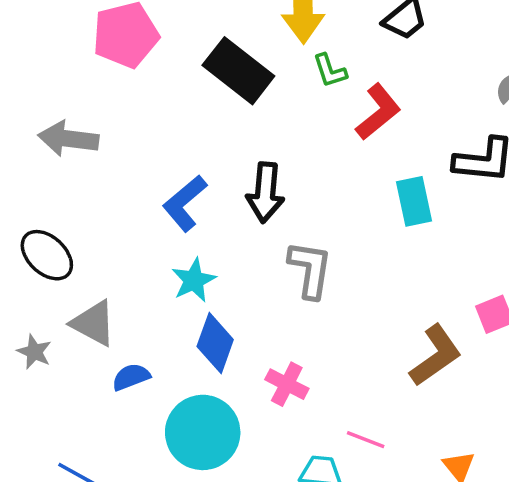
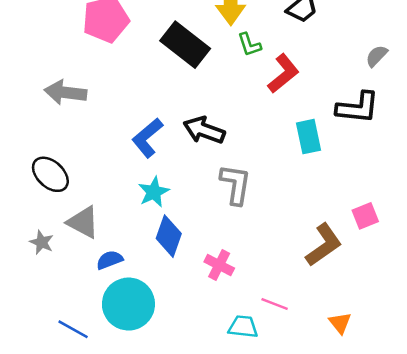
black arrow: (265, 192) -> (204, 130), turned 105
cyan circle: (203, 432) -> (128, 304), moved

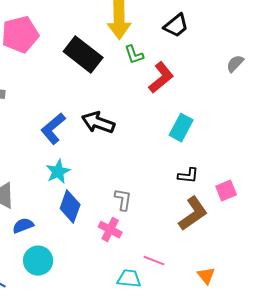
black L-shape: (358, 108) -> (188, 176), moved, size x0.6
cyan rectangle: (309, 137) -> (181, 128), turned 40
gray L-shape: (236, 184) -> (123, 200), moved, size x0.7
cyan circle: (128, 304) -> (38, 261), size x0.7

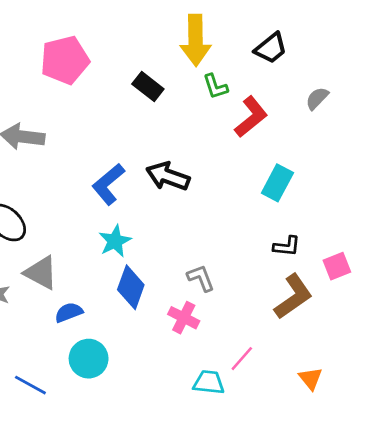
black rectangle: (83, 55) -> (148, 86), size x0.6
gray semicircle: (235, 64) -> (317, 98), moved
gray L-shape: (123, 200) -> (201, 278), turned -30
pink line: (154, 261) -> (242, 359), turned -70

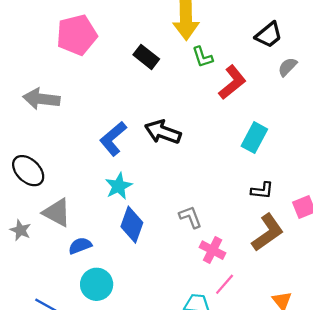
black trapezoid: (271, 48) -> (269, 35), moved
pink cross: (184, 318) -> (212, 250), moved

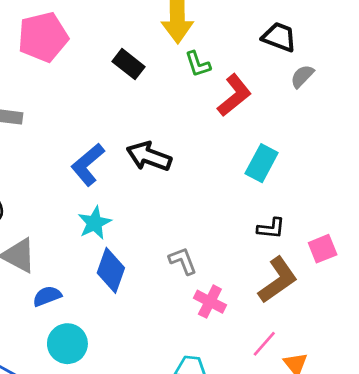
black trapezoid: (269, 35) -> (279, 37), turned -120
pink line: (225, 284) -> (264, 344), moved

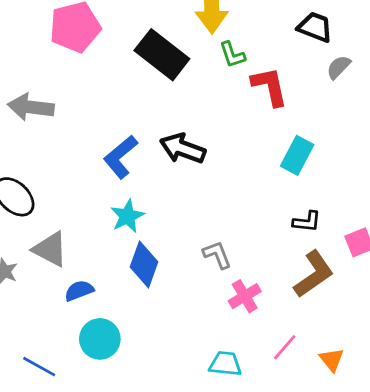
black rectangle: (129, 64) -> (162, 55), size x1.6
red L-shape: (234, 95) -> (270, 86), turned -63
pink cross: (210, 302) -> (245, 296), turned 32
pink line: (264, 344) -> (285, 347), moved

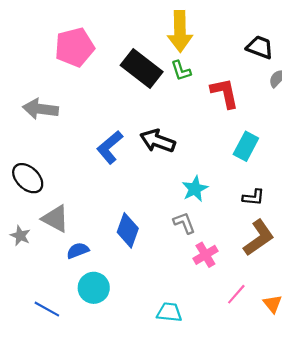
green L-shape: (232, 55) -> (181, 71), moved
cyan star: (127, 216) -> (195, 189), moved
cyan trapezoid: (225, 364) -> (169, 312), moved

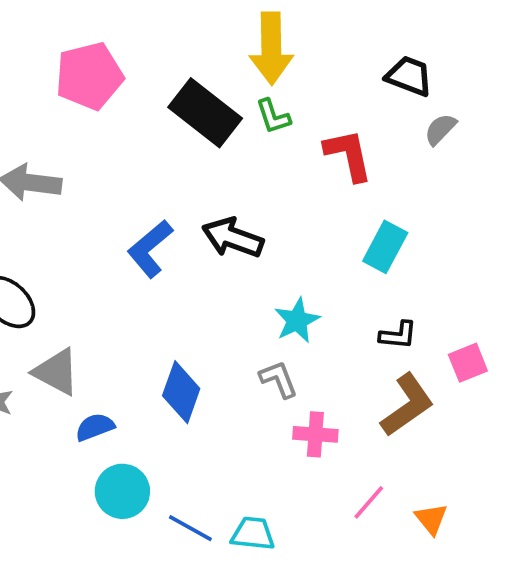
pink cross: (205, 255) -> (315, 434), turned 35
blue line: (47, 309) -> (190, 528), moved

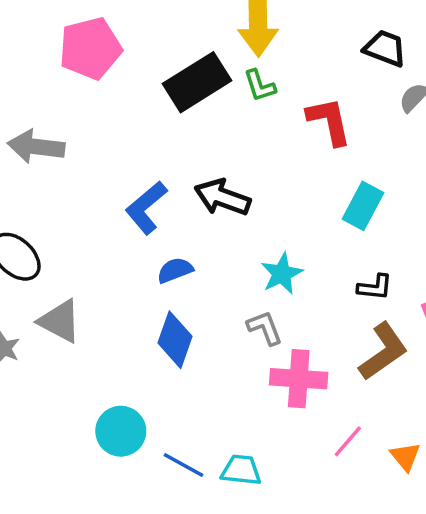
black rectangle: (205, 113) -> (197, 82), turned -70
blue semicircle: (95, 427) -> (175, 270), moved
pink cross: (315, 434) -> (299, 379), size x1.4

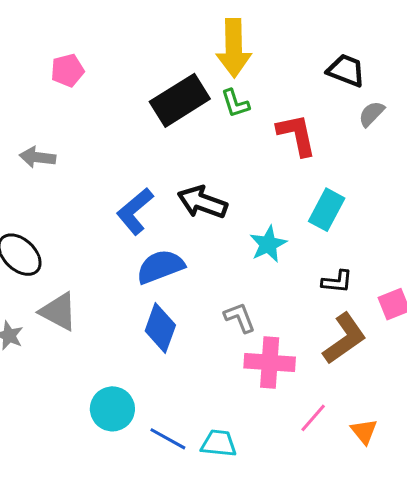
pink pentagon: (90, 48) -> (67, 70), moved, size x0.6
gray arrow: (36, 147) -> (38, 157), size x0.7
blue semicircle: (175, 270) -> (160, 267), size x1.5
cyan star: (282, 274) -> (268, 244), moved

